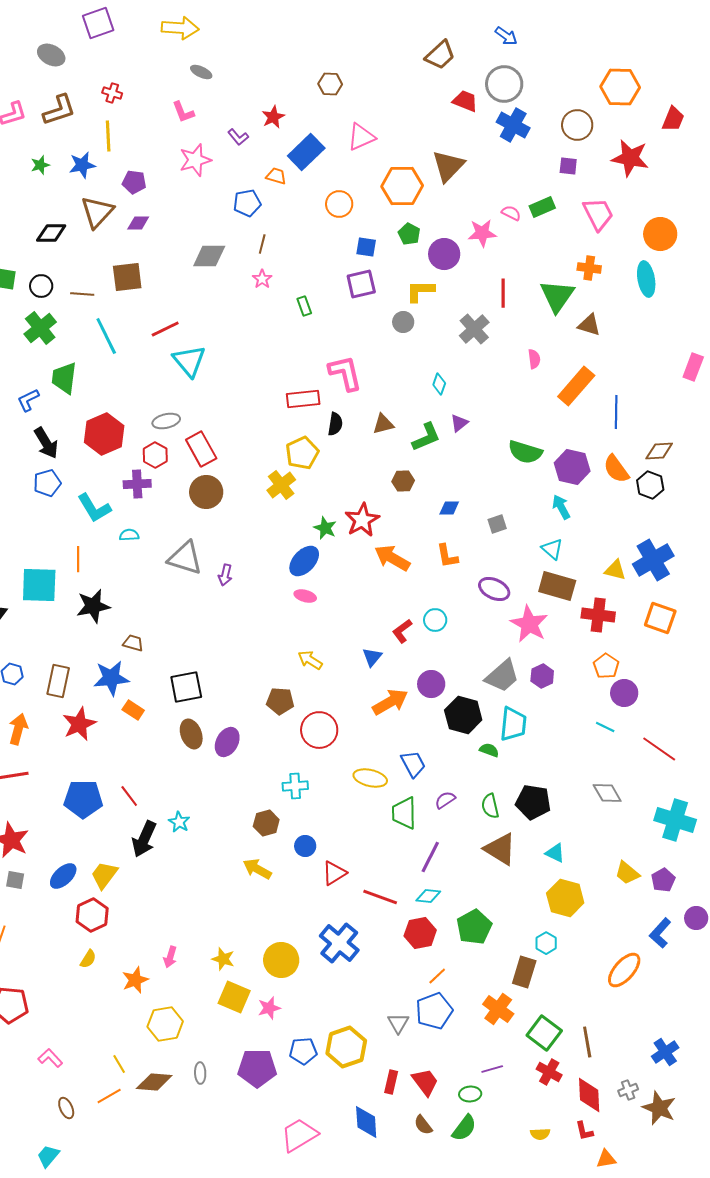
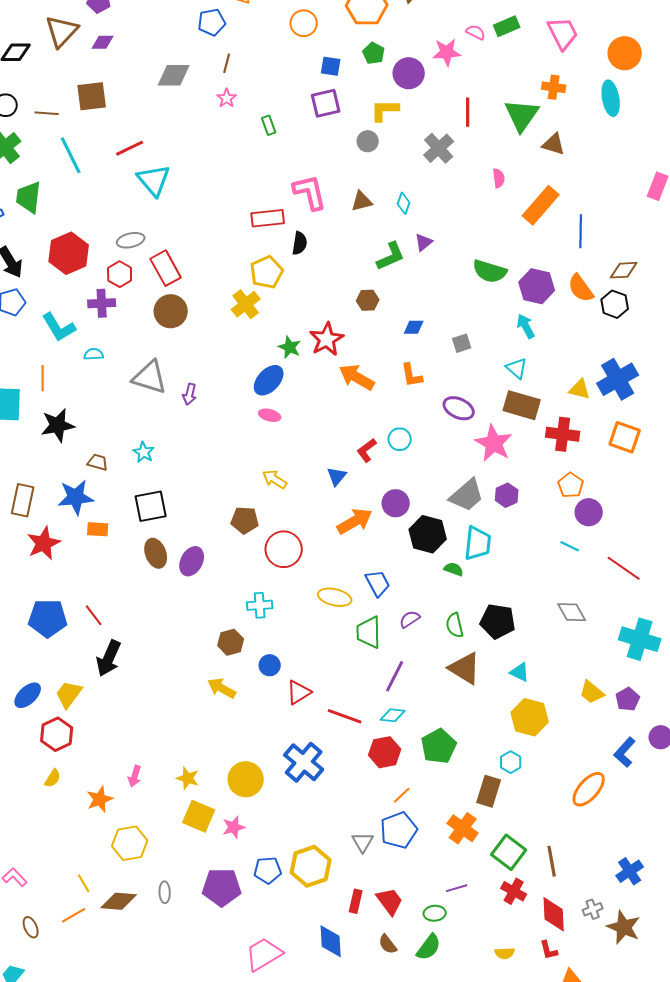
brown triangle: (383, 424) -> (362, 201), moved
orange rectangle: (133, 710) -> (98, 529), turned -30
cyan star: (179, 822) -> (144, 452), moved

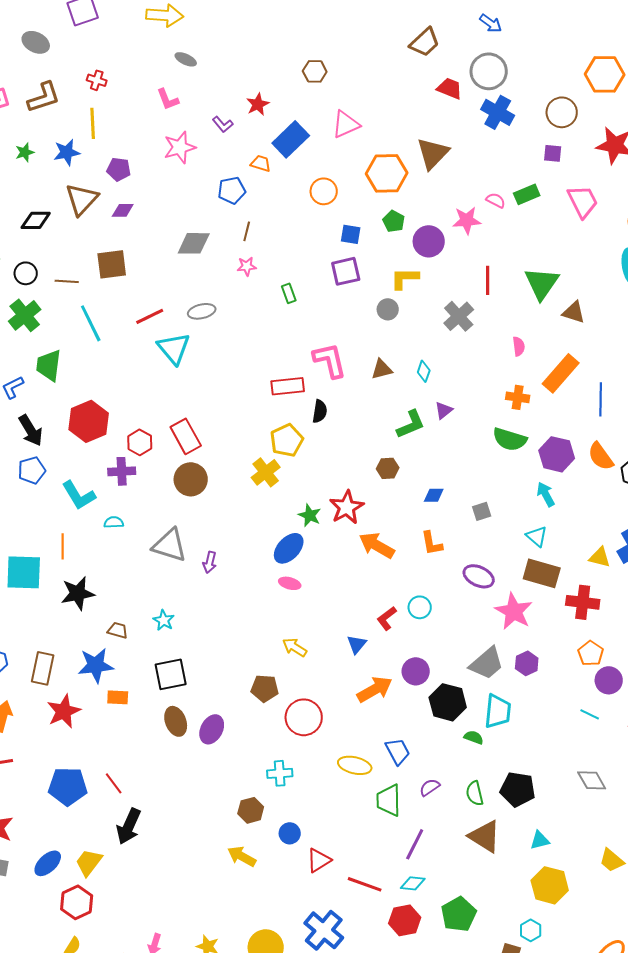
orange cross: (554, 87) -> (518, 397), moved
pink star: (227, 98) -> (247, 266), turned 30
gray ellipse: (131, 240) -> (202, 311), moved
cyan triangle: (520, 672) -> (540, 840), turned -40

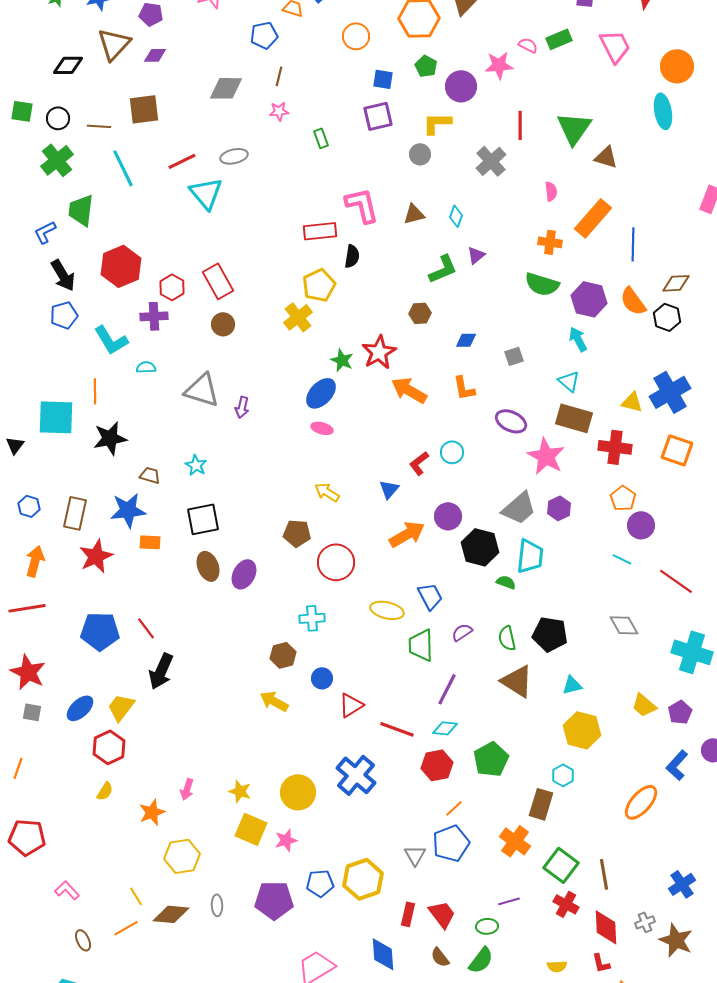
brown circle: (191, 479) -> (223, 324), size x0.7

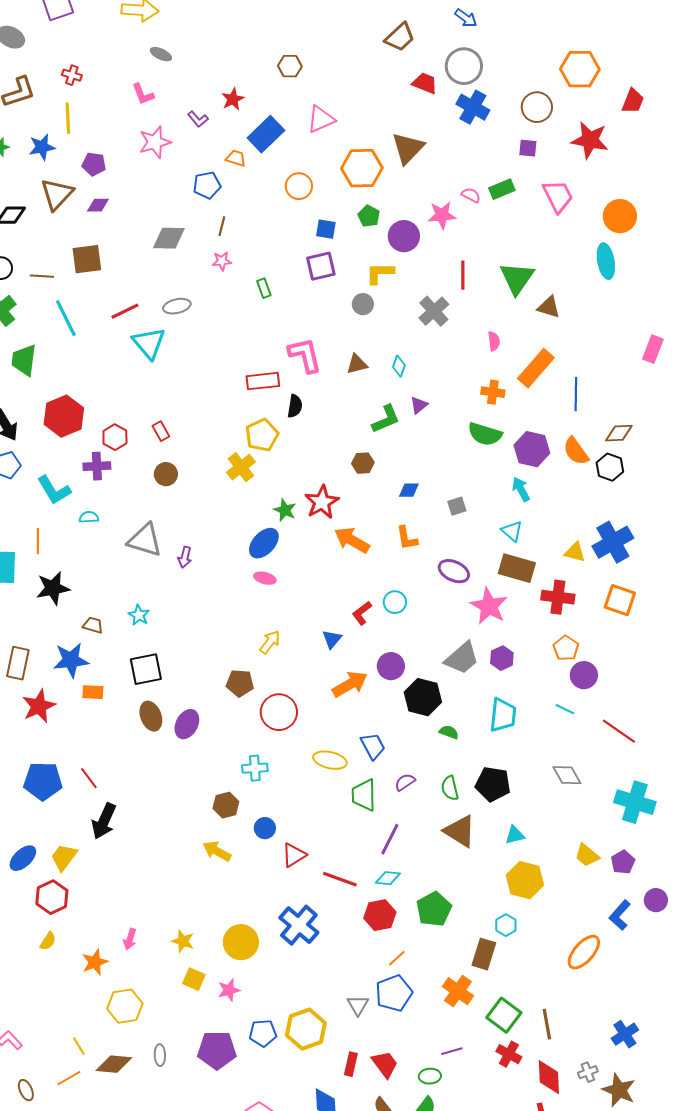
red rectangle: (218, 281) -> (161, 431), size x0.6
yellow arrow: (327, 492) -> (270, 642), turned 95
cyan trapezoid: (530, 556) -> (503, 715), moved
yellow square: (251, 829) -> (194, 979), size x0.7

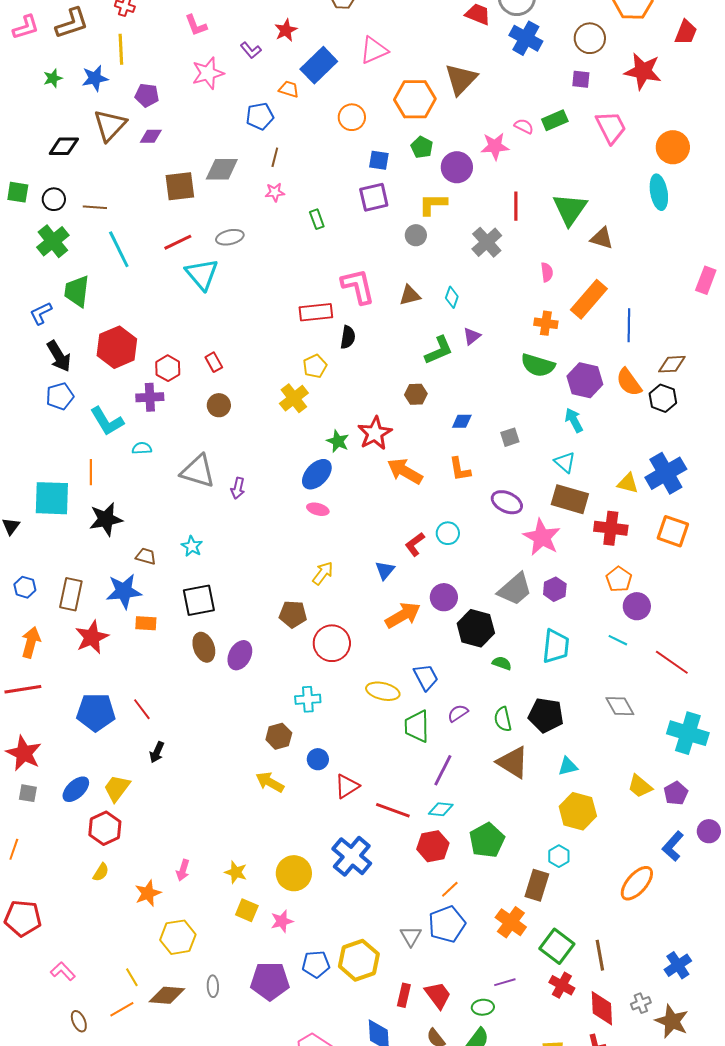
brown square: (87, 259) -> (180, 186), moved
yellow pentagon: (262, 435) -> (315, 366), size x0.7
black arrow: (104, 821) -> (157, 752), size x0.6

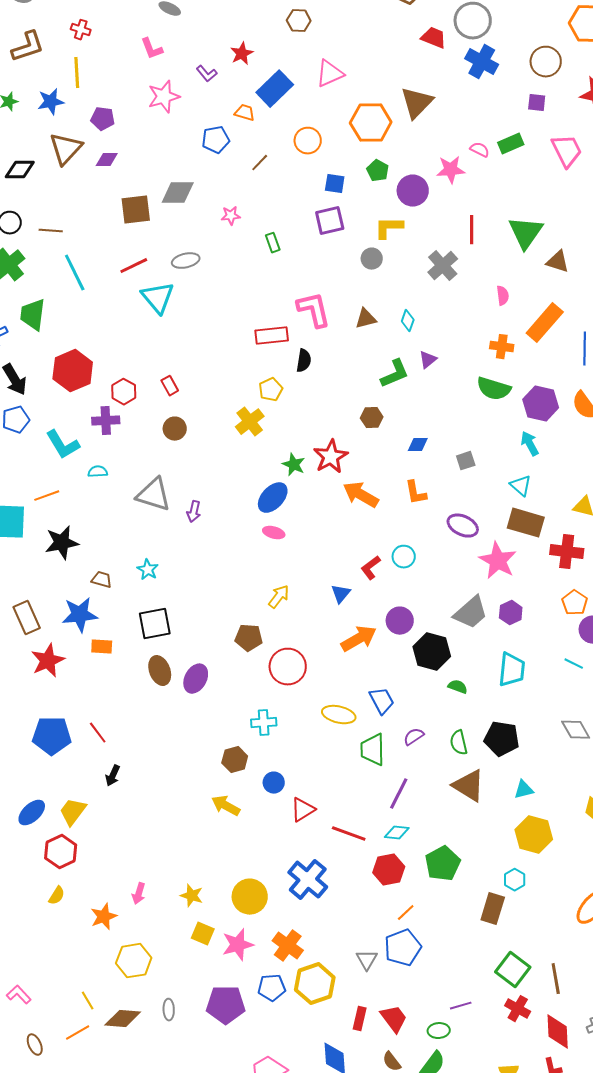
brown line: (275, 157) -> (260, 163), moved, turned 30
orange line: (91, 472) -> (47, 496), turned 70
brown rectangle: (71, 594) -> (27, 618), turned -36
pink star: (282, 921) -> (238, 945), size x1.4
orange cross: (511, 922) -> (288, 946), moved

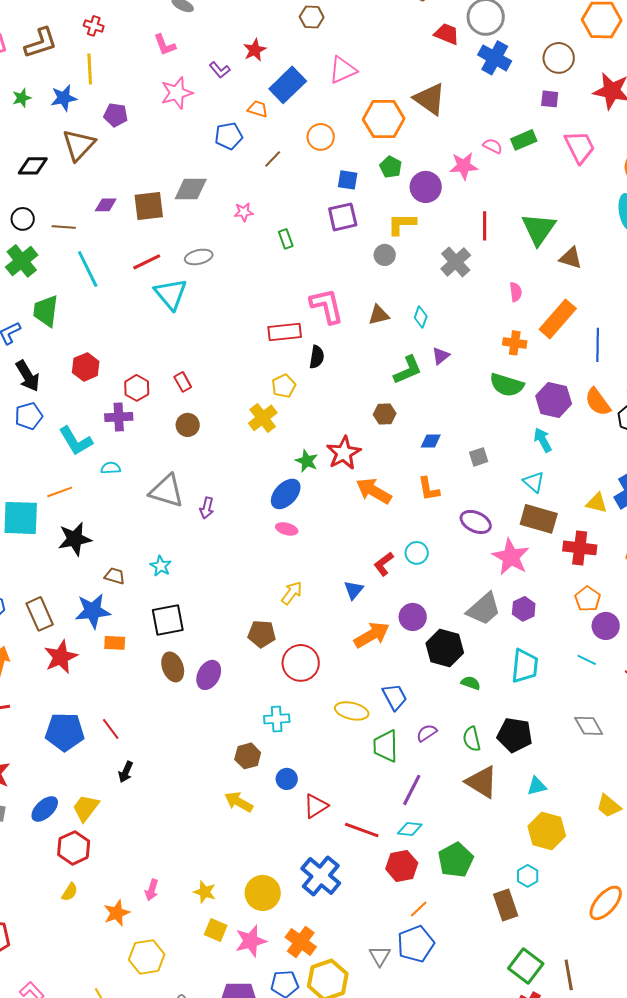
brown triangle: (417, 103) -> (430, 99), turned -39
purple diamond: (107, 160) -> (106, 205), moved
red hexagon: (73, 371) -> (86, 367), size x0.7
brown rectangle: (493, 909) -> (506, 905), turned -36

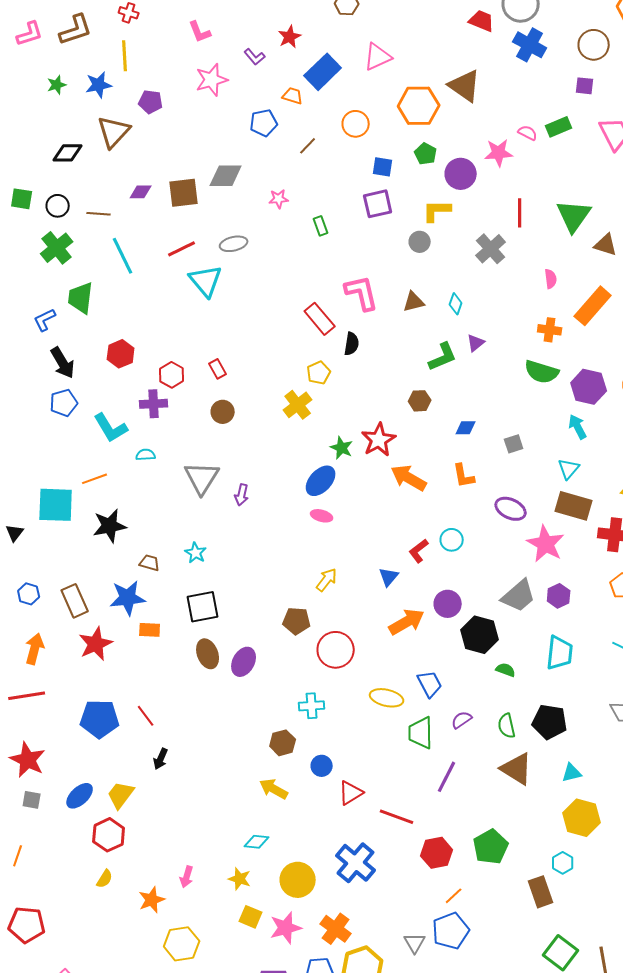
red rectangle: (285, 332) -> (320, 319), turned 56
cyan triangle: (534, 482) -> (569, 469), turned 30
gray triangle: (167, 491) -> (202, 478), turned 45
cyan diamond: (410, 829) -> (257, 842), moved

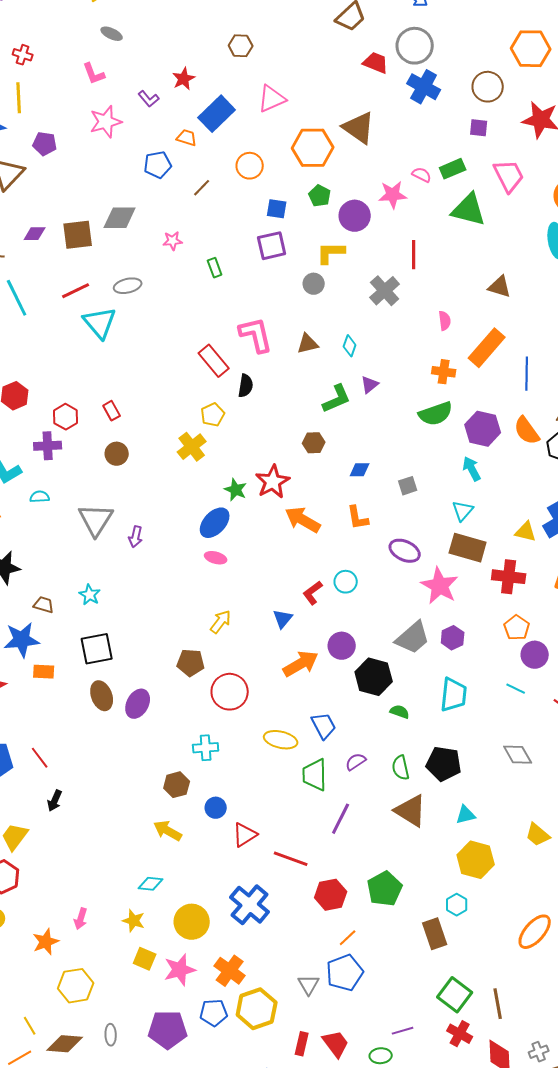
green triangle: (574, 216) -> (469, 210), moved, turned -51
green semicircle: (542, 372) -> (436, 414), turned -36

